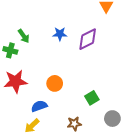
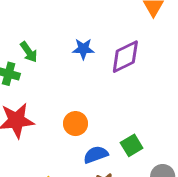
blue semicircle: (39, 106) -> (96, 155), moved

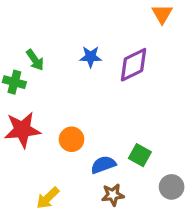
orange circle: (76, 124) -> (72, 139), moved
green square: (132, 145) -> (140, 155), turned -30

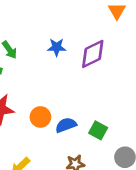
blue semicircle: (103, 165) -> (66, 125), moved

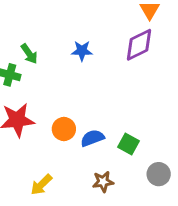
purple diamond: (93, 54) -> (139, 45), moved

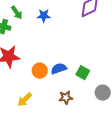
blue star: (82, 51) -> (44, 16), moved
orange circle: (64, 129) -> (40, 71), moved

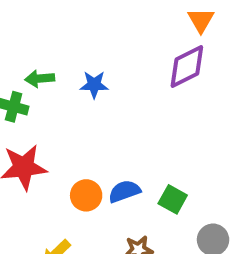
green arrow: (17, 13) -> (40, 79), turned 120

